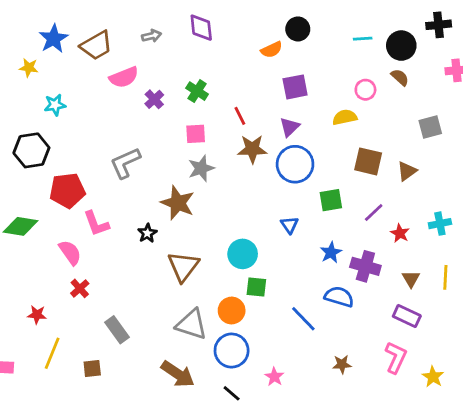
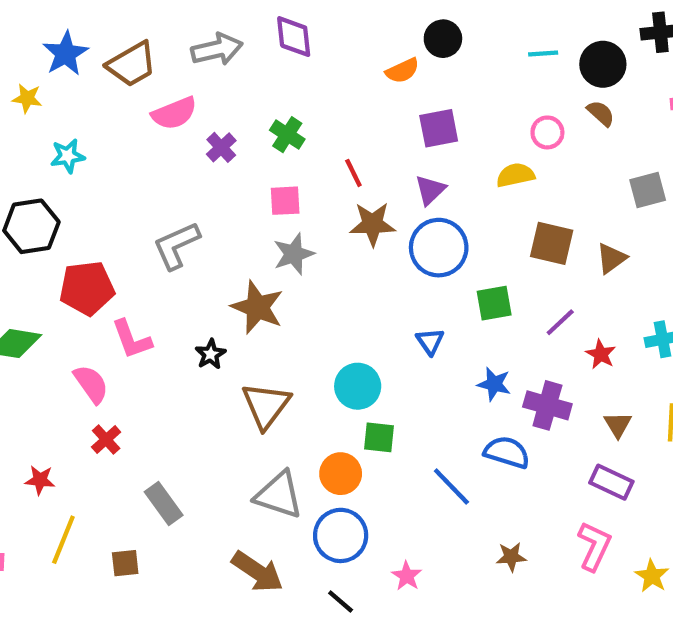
gray arrow: (152, 36) -> (217, 49), size x1.6
blue star: (331, 253) -> (494, 384), turned -30

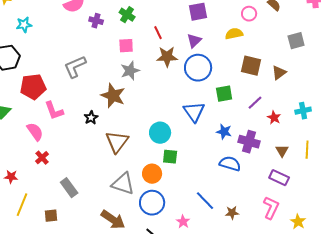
purple cross: (221, 147) -> (96, 21), turned -32
blue triangle: (430, 341) -> (194, 112), size x1.6
blue line: (451, 486) -> (205, 201), moved

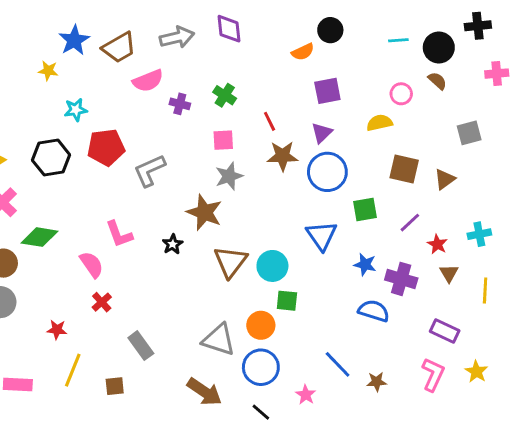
red pentagon: (33, 87) -> (106, 147), moved
brown triangle: (117, 142) -> (230, 262), moved
brown triangle: (282, 151) -> (449, 273), moved
yellow star: (298, 222) -> (476, 372), moved

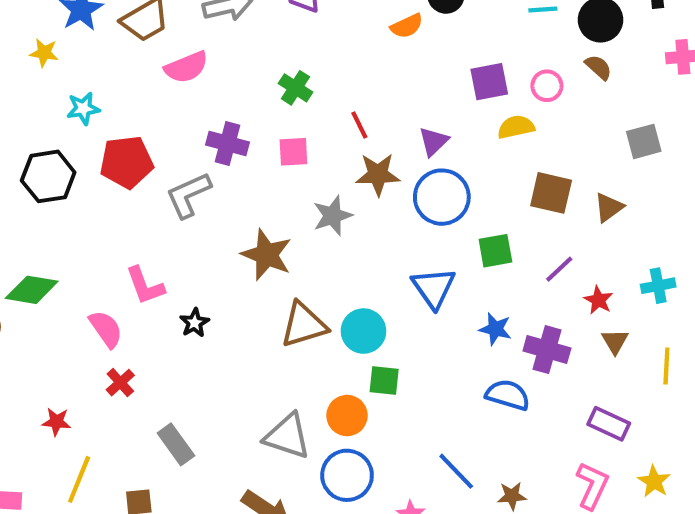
purple square: (327, 91) -> (489, 82), moved
purple cross: (180, 104) -> (227, 143), moved, size x1.4
gray star: (229, 176) -> (333, 216), moved
black star: (173, 244) -> (194, 323), moved
brown triangle: (230, 262) -> (304, 325), turned 36

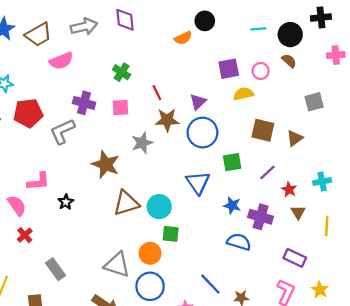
pink L-shape: (145, 286) -> (38, 182), turned -75

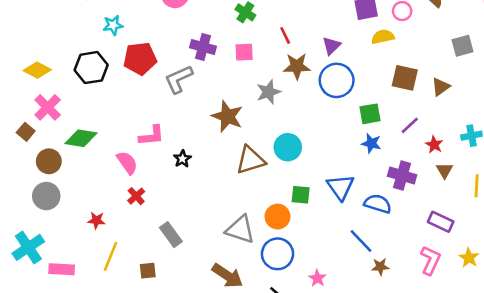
blue triangle: (198, 183) -> (340, 187), moved
blue star: (232, 205) -> (371, 143), moved
cyan circle: (159, 207) -> (288, 147), moved
blue line: (210, 284) -> (361, 241), moved

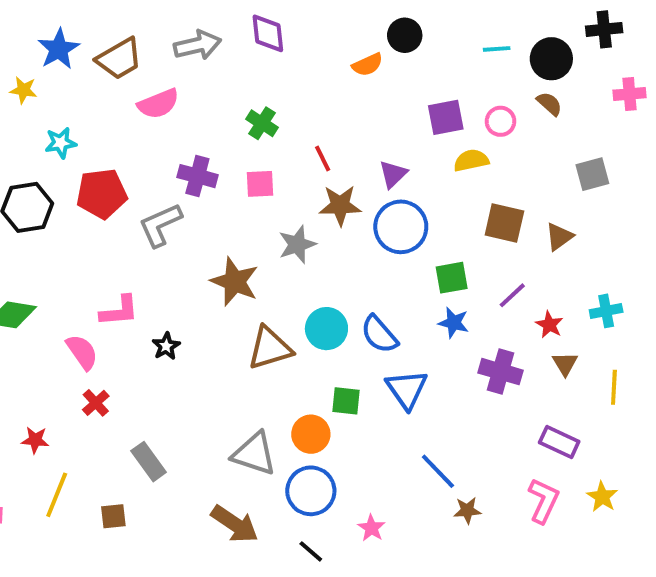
blue semicircle: (378, 204) -> (379, 334), moved, turned -148

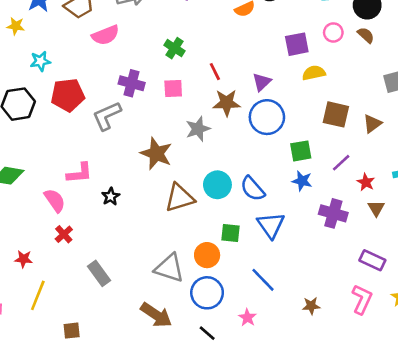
pink circle: (501, 121) -> (333, 32), moved
blue line: (438, 471) -> (263, 280), moved
brown square: (113, 516) -> (72, 331), moved

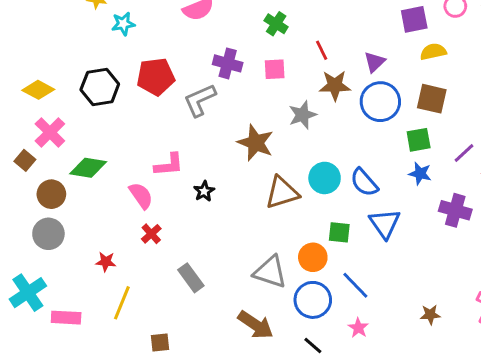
cyan star: (40, 61) -> (123, 24), moved
brown square: (336, 114) -> (432, 99), moved
blue line: (263, 280) -> (355, 285), moved

